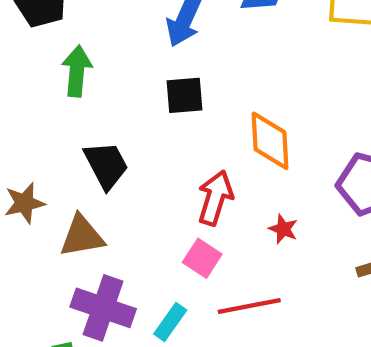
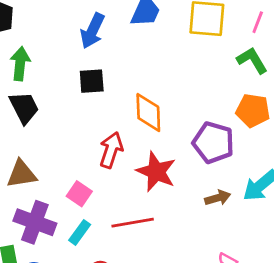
black trapezoid: (106, 165) -> (24, 108), moved
red star: (283, 229) -> (156, 172), size x2.0
pink square: (202, 258) -> (79, 194), moved

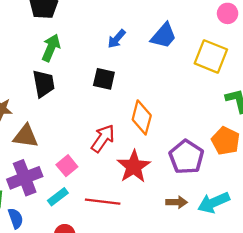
blue arrow: (92, 31) -> (117, 39), size x0.7
purple cross: (35, 222) -> (25, 178), turned 32

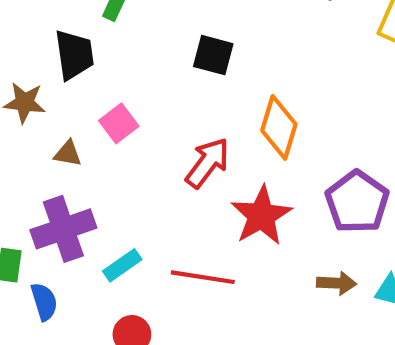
black trapezoid: (44, 84) -> (74, 55), moved
brown triangle: (26, 136) -> (68, 154), size x0.6
pink square: (67, 166) -> (119, 123), moved

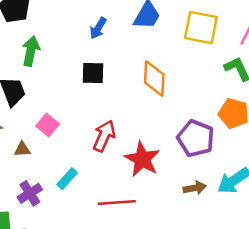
orange diamond: (279, 127) -> (154, 78), moved
purple cross: (63, 229) -> (30, 193), size x0.7
cyan rectangle: (122, 265) -> (67, 179), moved

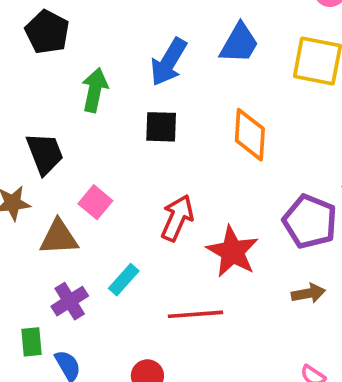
blue arrow: (98, 28) -> (169, 62), size x1.5
green arrow: (31, 51) -> (95, 90), moved
brown triangle: (22, 149) -> (59, 237), size x1.6

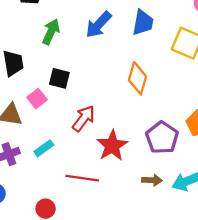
blue trapezoid: (239, 43) -> (143, 23), turned -32
black square: (161, 127) -> (59, 78), moved

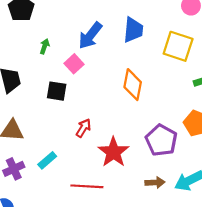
green arrow: (51, 32) -> (45, 46), size x0.6
pink square: (37, 99) -> (74, 64), moved
red arrow: (84, 118) -> (83, 128), size x0.7

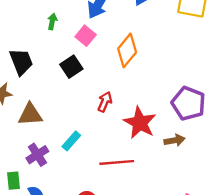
orange diamond: (133, 85) -> (127, 50), moved, turned 36
black square: (57, 91) -> (71, 67), turned -35
brown arrow: (155, 183) -> (175, 140), moved

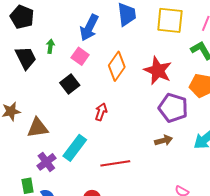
black trapezoid: (21, 62) -> (26, 58), moved
red star: (140, 123) -> (158, 71), moved
cyan rectangle: (71, 141) -> (75, 148), size x1.5

